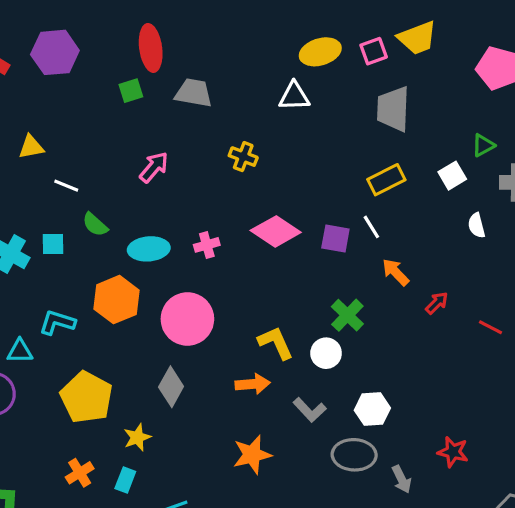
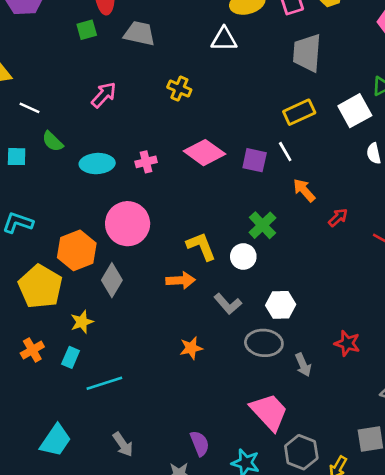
white square: (452, 176) -> (355, 111), size x1.4
orange hexagon: (116, 300) -> (77, 250), moved
orange star: (252, 455) -> (191, 348), moved, size x0.7

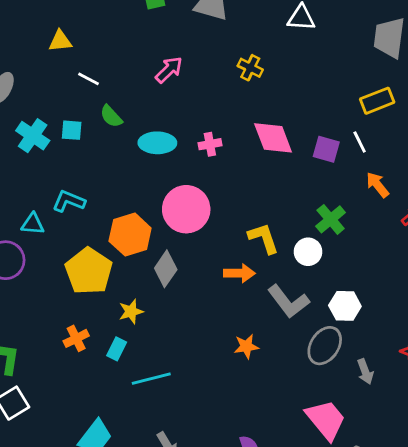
pink diamond: (204, 153) -> (273, 138), turned 30
gray L-shape: (228, 304) -> (288, 301), size x1.4
gray ellipse: (264, 343) -> (325, 346), turned -64

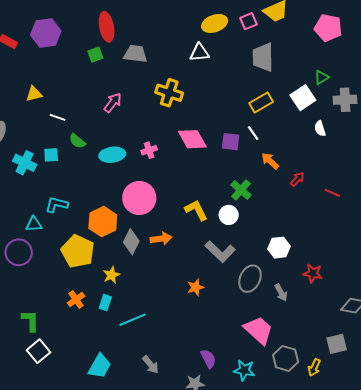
yellow cross: (250, 68) -> (169, 93), size x1.5
orange arrow: (239, 273) -> (161, 239), moved
white hexagon: (345, 306) -> (279, 248), moved

